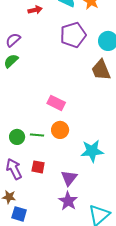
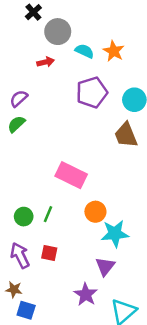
pink rectangle: (56, 103) -> (71, 175), size x1.4
orange circle: (60, 130) -> (95, 212), moved
green line: (37, 135) -> (48, 214), turned -72
purple triangle: (69, 178) -> (105, 266), moved

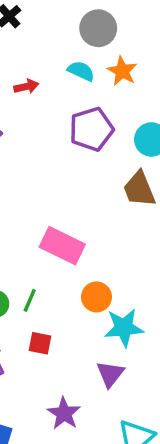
gray circle: (58, 32) -> (98, 28), moved
red square: (49, 253) -> (40, 343), moved
purple star: (86, 294) -> (64, 413), moved

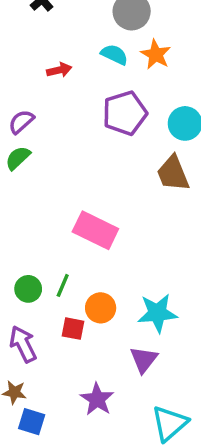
orange circle: (96, 297) -> (101, 308), moved

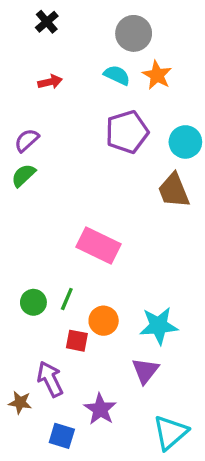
red arrow: (59, 70) -> (50, 82), moved
purple arrow: (23, 344) -> (50, 379), moved
blue square: (32, 422) -> (62, 436), moved

